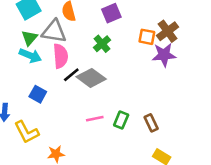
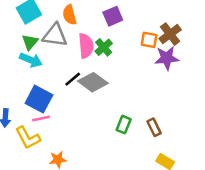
pink semicircle: (61, 56) -> (86, 46), moved
blue square: (38, 94) -> (39, 99), size x1.5
pink line: (95, 119) -> (41, 118), moved

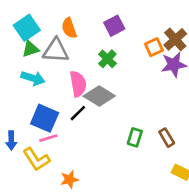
orange square: (149, 40) -> (154, 47), turned -30
green triangle: (30, 42) -> (30, 49), moved, turned 36
pink semicircle: (86, 46) -> (78, 84), moved
black line: (73, 79) -> (78, 113), moved

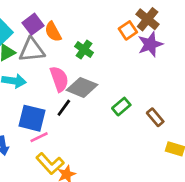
purple square: (114, 26) -> (33, 24), moved
orange semicircle: (69, 28) -> (53, 32), moved
green rectangle: (135, 137) -> (121, 107), moved, turned 42
yellow L-shape: (36, 159) -> (50, 164), moved

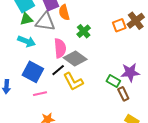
purple star: (150, 44) -> (130, 72), moved
green rectangle: (121, 107) -> (113, 81), moved, turned 56
pink line: (39, 137) -> (40, 94), moved
yellow L-shape: (50, 164) -> (73, 81), moved

